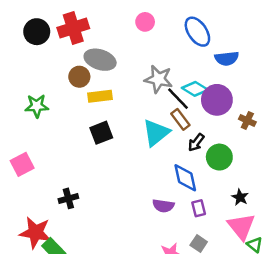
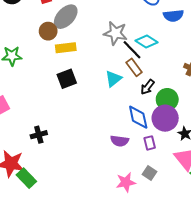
gray ellipse: (100, 60) -> (66, 17), turned -65
purple circle: (217, 100) -> (165, 118), moved
cyan triangle: (156, 133) -> (113, 79), size x0.7

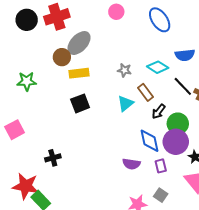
blue semicircle: (173, 16) -> (185, 55), moved
gray star: (115, 33) -> (124, 70), moved, size x0.6
black line: (132, 50) -> (183, 86), moved

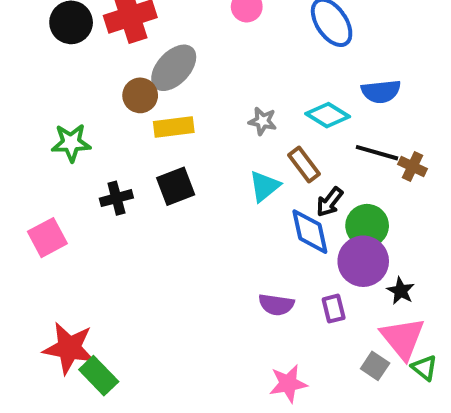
black line: (183, 86) -> (377, 153), turned -30
blue diamond: (150, 141) -> (310, 232), moved
black cross: (53, 158) -> (116, 198), moved
gray square: (161, 195) -> (375, 366), moved

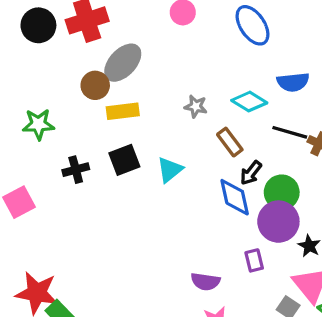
cyan triangle: (264, 186) -> (170, 170), moved
purple semicircle: (276, 305) -> (205, 282), moved

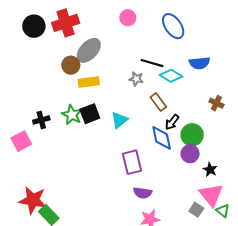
green star: (38, 124) -> (72, 115), moved, turned 30
black line: (290, 132) -> (152, 63), moved
black cross: (76, 170) -> (41, 120), moved
purple circle: (278, 222) -> (190, 154), size x0.7
purple rectangle: (254, 260) -> (132, 162), moved, size x1.6

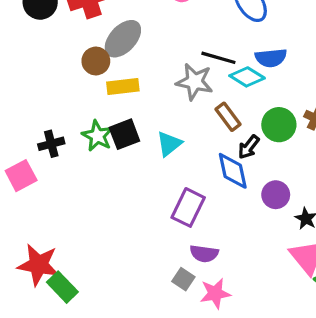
blue semicircle: (200, 63) -> (271, 58), moved
gray star: (136, 79) -> (195, 82), size x1.6
green circle: (192, 135) -> (279, 125), moved
purple rectangle: (132, 162) -> (188, 207), turned 40
gray square: (196, 210) -> (183, 279), moved

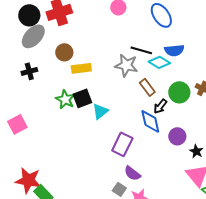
gray ellipse: (123, 39) -> (33, 36), moved
black cross: (51, 144) -> (29, 71), moved
cyan triangle: (169, 144) -> (100, 111), moved
purple semicircle: (204, 254) -> (132, 173), turned 30

